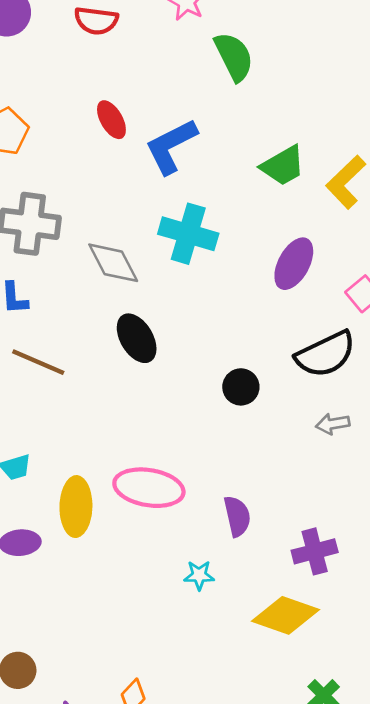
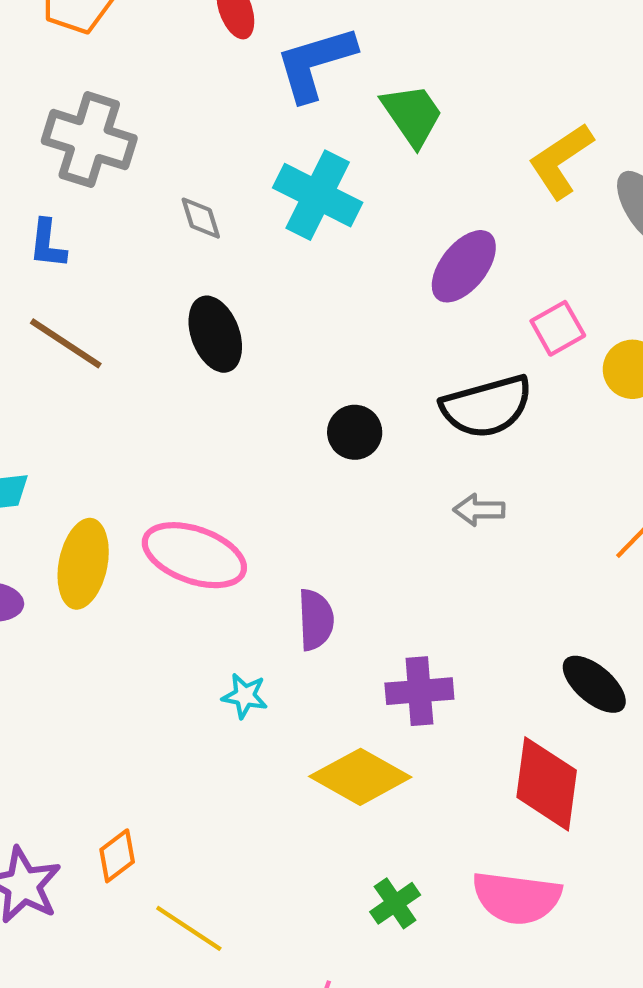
green trapezoid: (283, 166) -> (412, 115), moved, turned -105
gray diamond: (113, 263) -> (201, 218), size x0.6

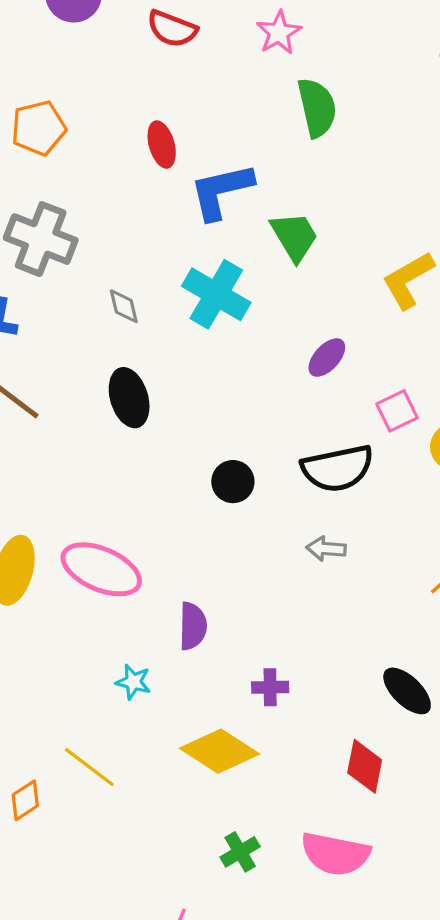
purple ellipse: (464, 266) -> (327, 358), size x0.7
purple cross: (419, 691) -> (270, 687), size x0.7
red diamond: (547, 784) -> (365, 766), size x0.7
yellow line: (189, 928) -> (89, 767), moved

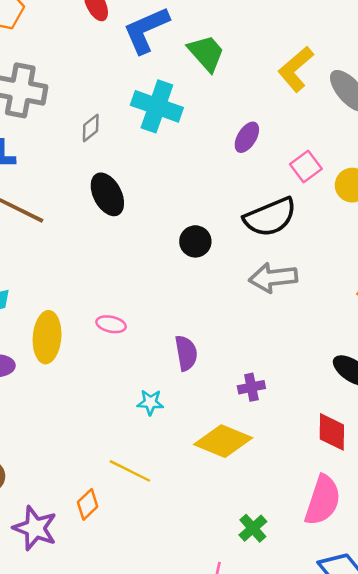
gray diamond: (124, 306) -> (91, 128), turned 76
gray arrow: (326, 549) -> (273, 278), size x1.6
pink ellipse: (101, 569) -> (111, 324), size x0.5
green cross: (240, 852) -> (253, 528), moved
pink semicircle: (335, 854) -> (323, 500), turned -72

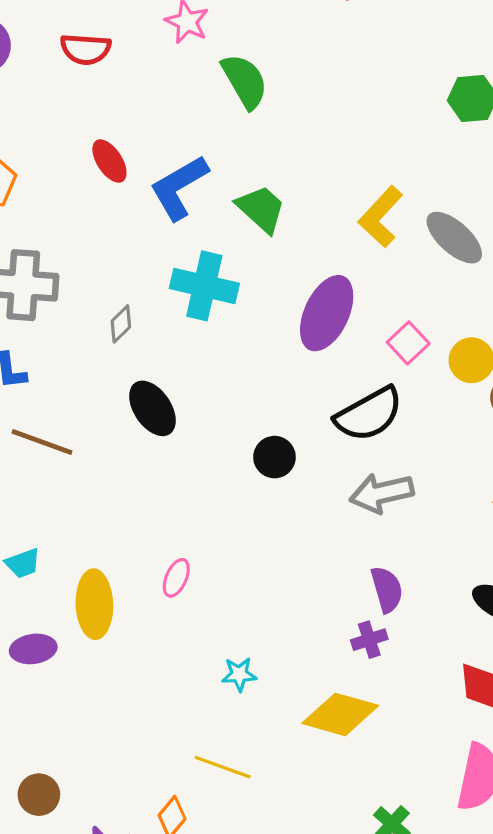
purple ellipse: (247, 137) -> (327, 313), size x1.8
pink ellipse: (111, 324) -> (176, 578), turned -72
purple semicircle: (186, 353) -> (387, 589), moved

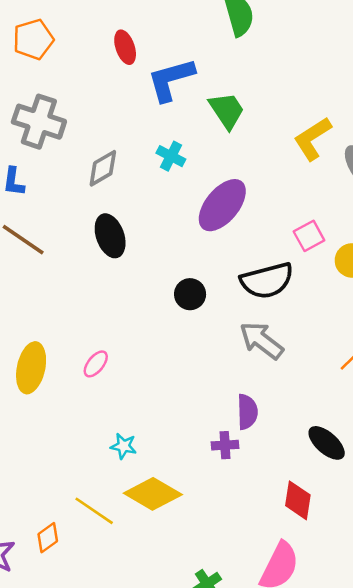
cyan cross: (204, 286) -> (171, 156), size x0.6
purple ellipse: (327, 313) -> (222, 205), moved
gray diamond: (121, 324) -> (103, 168), size x1.4
gray arrow: (382, 493) -> (261, 340), turned 36
yellow diamond: (340, 714) -> (153, 494), moved

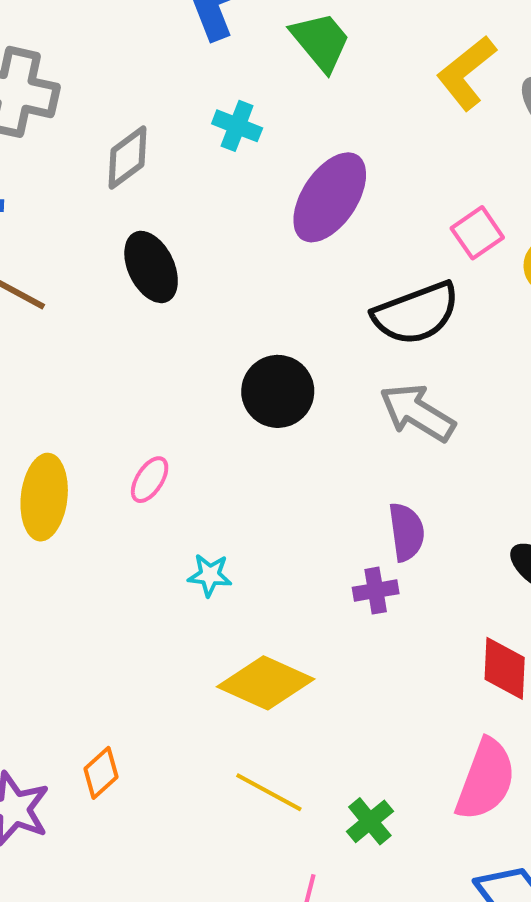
black circle: (190, 294) -> (278, 391), moved, size x1.4
cyan star: (124, 446) -> (210, 575), moved
yellow line: (94, 511) -> (269, 792), moved

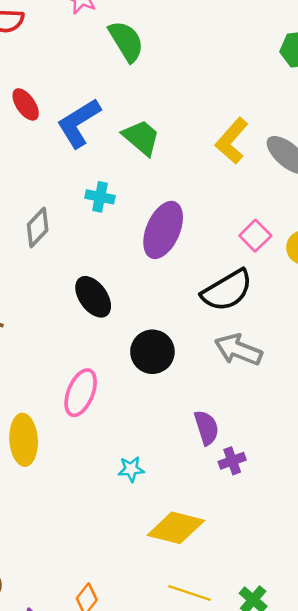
black ellipse: (151, 267) -> (93, 297), moved
pink ellipse: (150, 480) -> (81, 393), moved, size x1.6
purple semicircle: (406, 532) -> (207, 428), moved

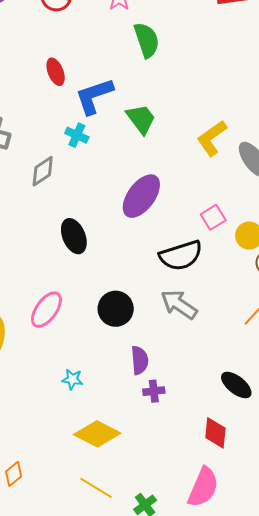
cyan cross: (100, 197) -> (77, 135), moved
black circle: (152, 352) -> (116, 309), moved

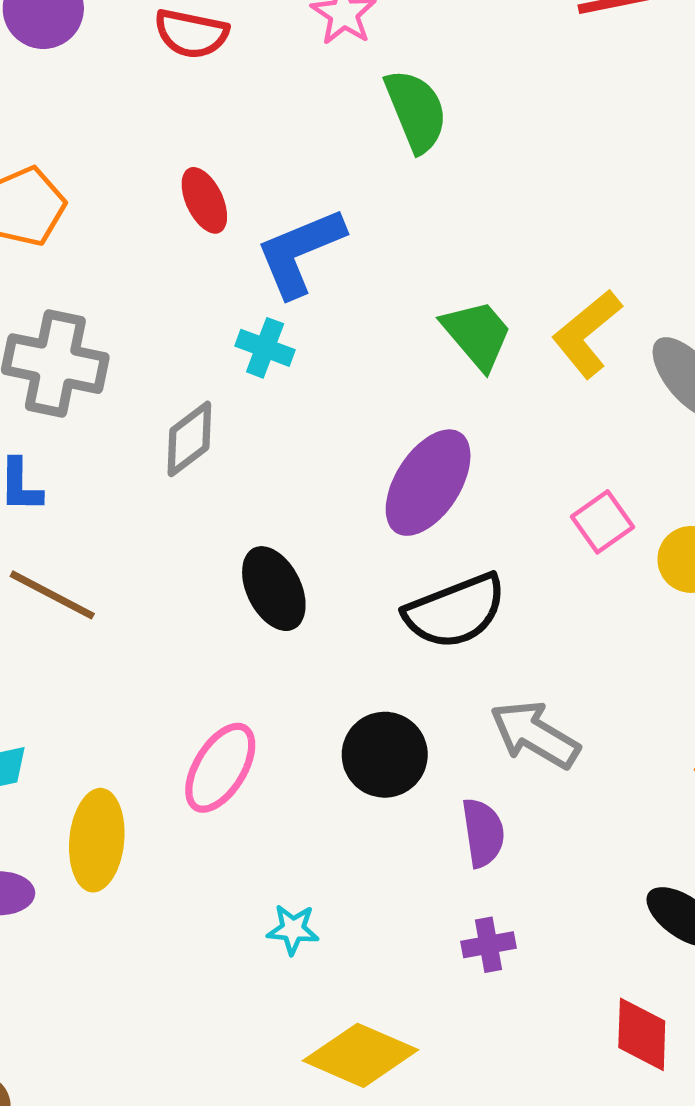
green trapezoid: (141, 119) -> (477, 334), moved
black semicircle: (181, 256) -> (455, 611), moved
purple semicircle: (140, 360) -> (483, 833), moved

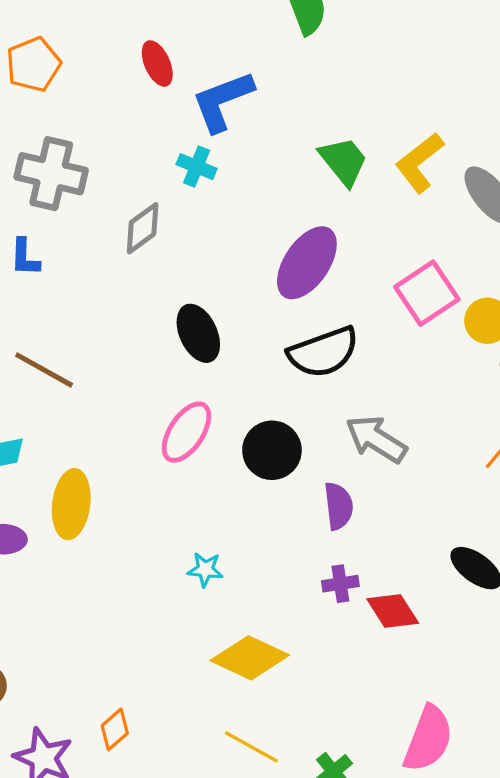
pink square: (602, 522) -> (427, 293), size x1.5
brown line: (52, 595) -> (44, 370), moved
pink ellipse: (220, 768) -> (186, 432), moved
red diamond: (642, 1034) -> (393, 611), moved, turned -36

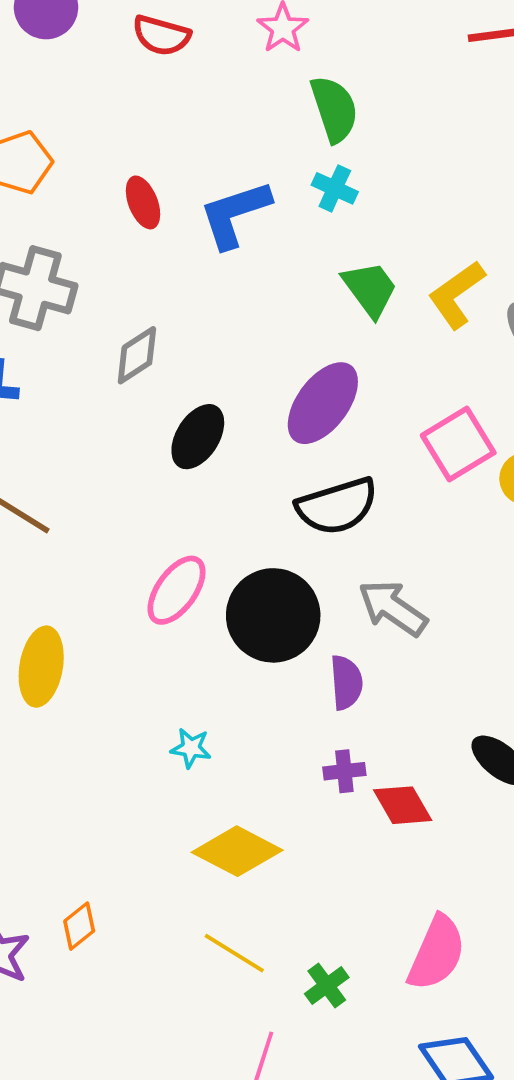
red ellipse: (157, 63) -> (143, 202), moved
cyan cross: (197, 167) -> (335, 188), moved
black ellipse: (198, 333) -> (198, 437), moved, turned 54
black circle: (272, 450) -> (273, 615), size x1.4

